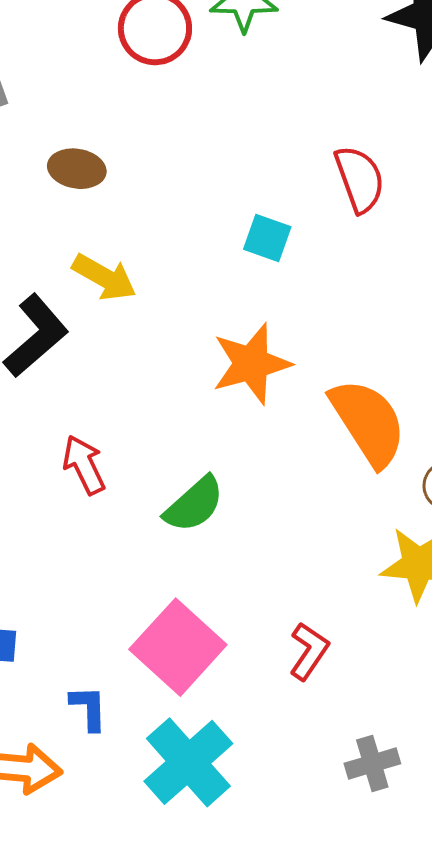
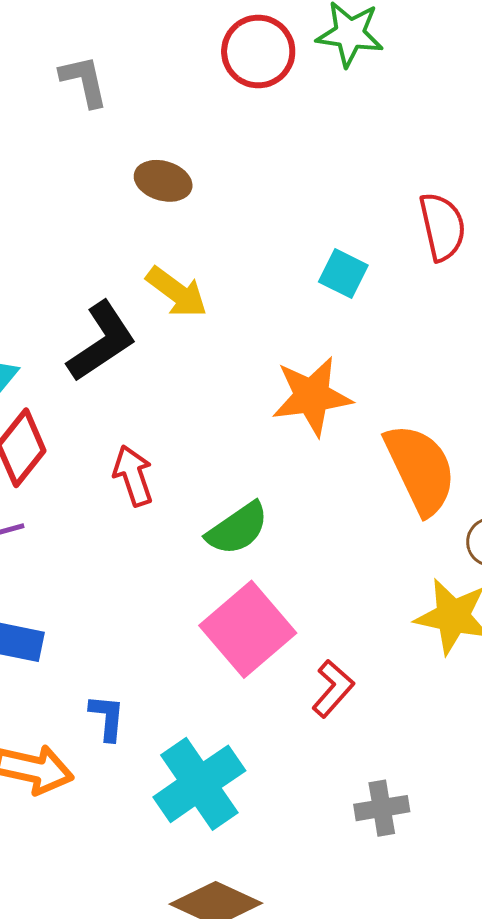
pink square: (178, 647) -> (248, 629), moved

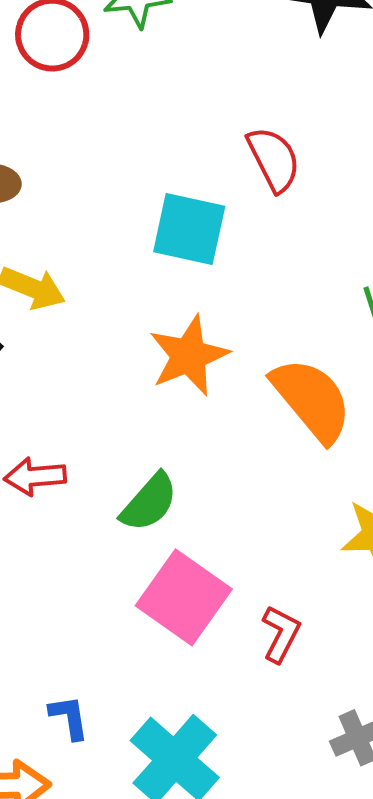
cyan square: (343, 274) -> (189, 229), size x1.6
red arrow: (133, 476) -> (35, 477), turned -62

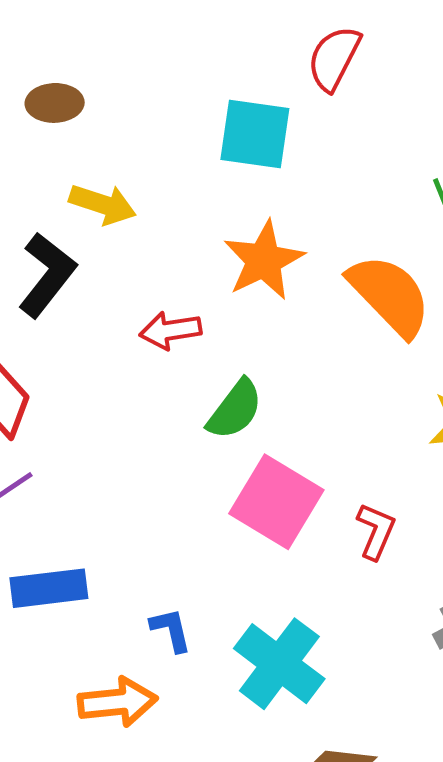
red semicircle: (274, 159) -> (334, 58), turned -122
red arrow: (35, 477) -> (170, 330), moved

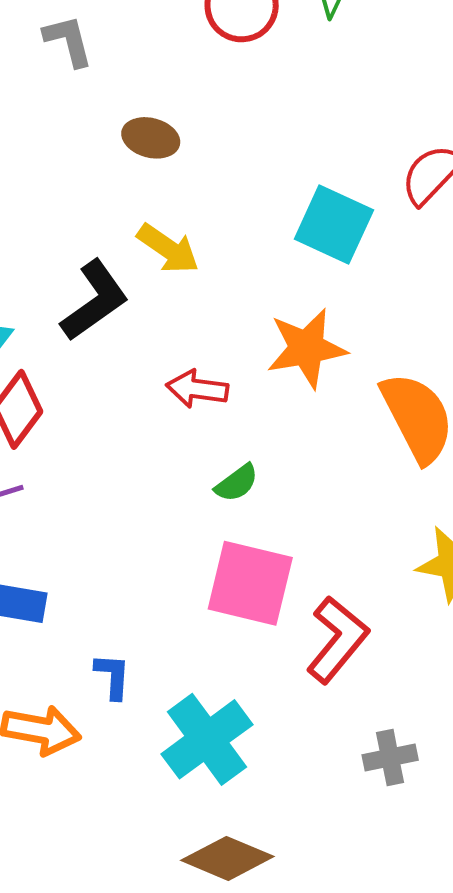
green semicircle: (235, 410) -> (237, 483), size x0.7
pink square: (276, 502) -> (250, 583), turned -34
red L-shape: (376, 531) -> (337, 640), size x1.5

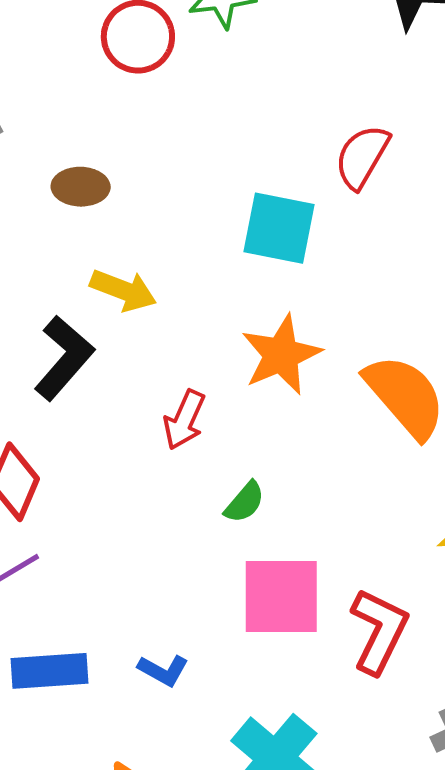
red arrow: (197, 389) -> (184, 420), turned -60
blue L-shape: (113, 676) -> (163, 670), moved, turned 129

